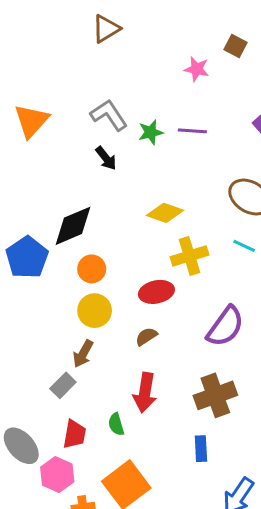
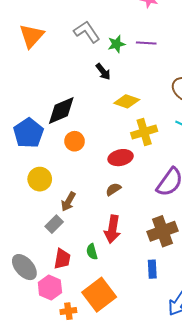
black arrow: (106, 158) -> (103, 72), moved
yellow circle: (95, 311) -> (40, 179), moved

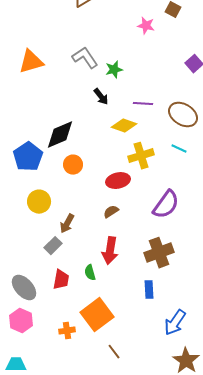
orange triangle: (32, 36) -> (31, 62), turned 32
purple line: (146, 43) -> (143, 104), moved
pink hexagon: (50, 288) -> (21, 321), moved

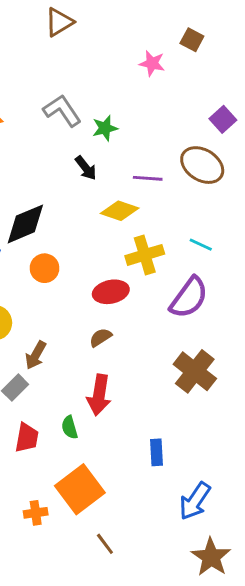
brown ellipse: (183, 115) -> (202, 165), moved
purple semicircle: (166, 205) -> (189, 298), moved
brown cross: (159, 253) -> (195, 371), moved, turned -32

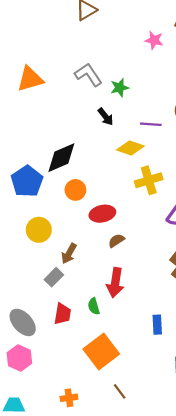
red ellipse: (111, 292) -> (102, 214), moved
orange cross: (36, 513) -> (69, 398), moved

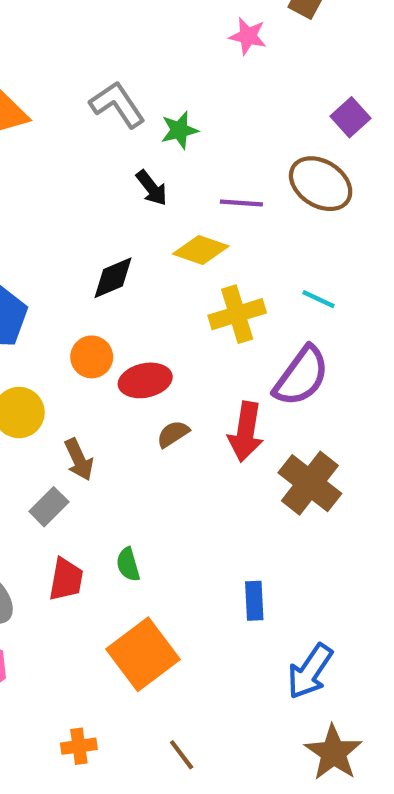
black diamond: (61, 158) -> (113, 278), moved, size x0.7
orange circle: (75, 190) -> (92, 357), moved
brown arrow: (69, 254) -> (79, 460), turned -54
red arrow: (115, 283) -> (246, 432), moved
brown line: (120, 391) -> (182, 755), moved

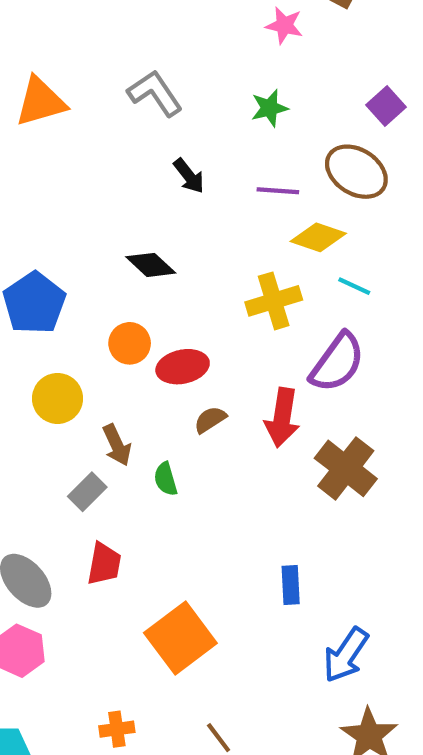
green star: (179, 130) -> (269, 108), moved
yellow diamond: (201, 250) -> (318, 237), moved
black diamond: (113, 278) -> (151, 265), turned 66
green semicircle: (128, 564) -> (166, 479), moved

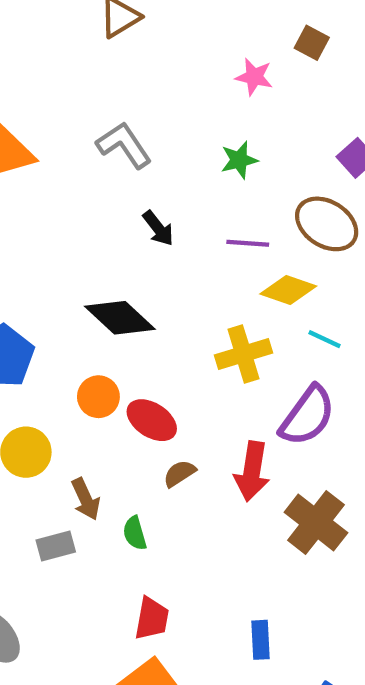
black diamond: (151, 265) -> (120, 318), size x1.4
red ellipse: (183, 367) -> (152, 420), turned 45
gray rectangle: (87, 492) -> (56, 546), turned 30
red trapezoid: (104, 564) -> (152, 618), moved

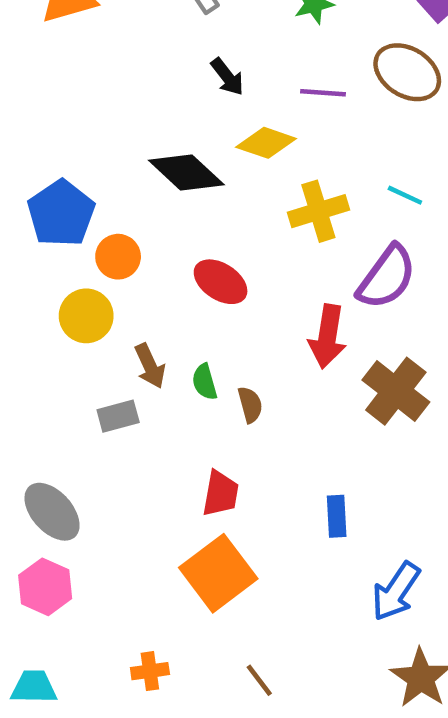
yellow diamond: (288, 290) -> (266, 143), moved
orange circle: (98, 397) -> (118, 257), moved
brown semicircle: (179, 473) -> (250, 405), moved, turned 108
green semicircle: (135, 533) -> (205, 382), moved

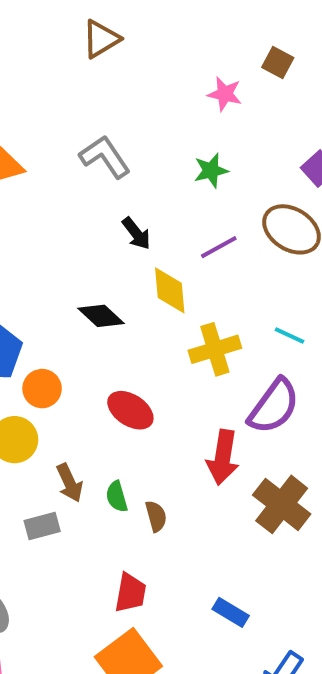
purple line: (323, 93) -> (219, 247), turned -33
yellow diamond: (266, 143) -> (170, 290), turned 66
black diamond: (186, 172) -> (101, 316), size x0.7
blue rectangle: (337, 516) -> (231, 612), turned -56

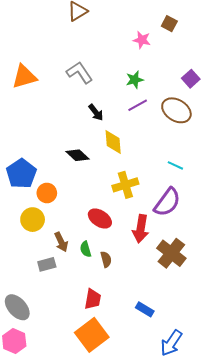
purple line: (219, 247) -> (138, 105), moved
yellow cross: (215, 349) -> (125, 185), moved
red ellipse: (130, 410) -> (100, 219), moved

